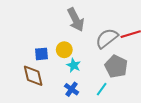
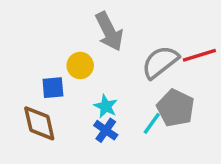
yellow circle: (64, 50) -> (80, 65), moved
blue cross: (72, 89) -> (106, 130), moved
cyan line: (102, 89) -> (152, 123), moved

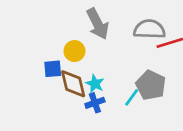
gray semicircle: (160, 62) -> (149, 29), moved, turned 40
brown diamond: (39, 123) -> (73, 84), moved
blue cross: (106, 130) -> (95, 103), turned 36

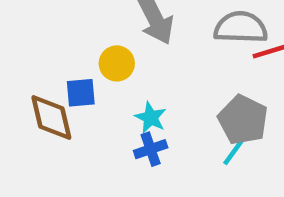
brown diamond: (73, 84) -> (51, 118), moved
cyan line: (132, 97) -> (234, 151), moved

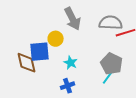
blue square: (81, 93) -> (40, 52), size x1.5
blue cross: (151, 149) -> (68, 86), moved

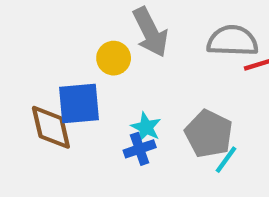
yellow circle: (56, 39) -> (114, 58), moved
gray pentagon: (112, 64) -> (209, 134), moved
blue cross: (68, 86) -> (140, 149), moved

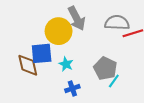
yellow circle: (114, 58) -> (59, 31), size x1.6
cyan star: (146, 127) -> (66, 64), moved
blue cross: (140, 149) -> (72, 88), moved

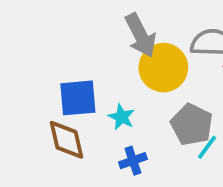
yellow circle: (59, 31) -> (163, 68), moved
brown diamond: (28, 65) -> (66, 140), moved

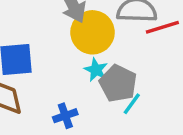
cyan star: (122, 117) -> (96, 70), moved

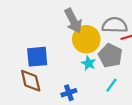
gray pentagon: (118, 83) -> (110, 56), moved

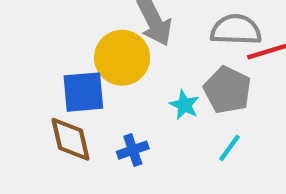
yellow circle: (86, 39) -> (122, 58), moved
blue cross: (69, 93) -> (133, 150), moved

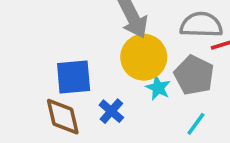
yellow circle: (122, 58) -> (144, 57), moved
blue cross: (133, 150) -> (111, 111), moved, turned -30

